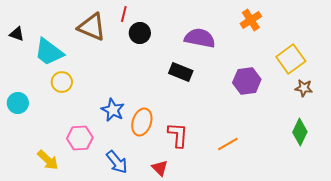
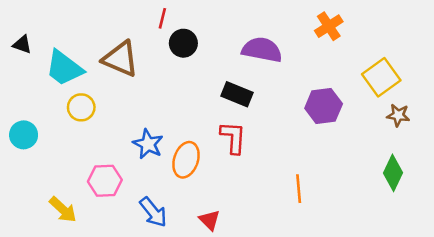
brown triangle: (92, 27) -> (120, 59), moved
red L-shape: (178, 135) -> (233, 137), moved
orange line: (228, 144) -> (299, 189), turned -65

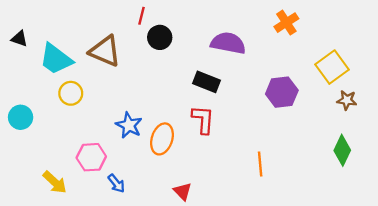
blue arrow: (153, 212) -> (116, 183), moved, size x0.7

